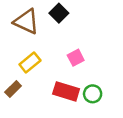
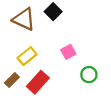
red rectangle: (66, 91) -> (38, 82), moved, turned -65
green circle: (93, 94) -> (89, 75), moved

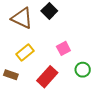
brown rectangle: (12, 80) -> (11, 75), turned 64
red rectangle: (38, 82) -> (47, 77), moved

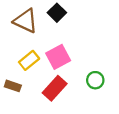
pink square: (63, 48) -> (58, 57), moved, size x1.5

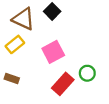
yellow rectangle: (29, 60) -> (15, 44), moved
red rectangle: (55, 88) -> (63, 84), moved

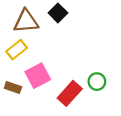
brown triangle: (23, 19) -> (26, 21), turned -30
pink square: (53, 52) -> (38, 76), moved

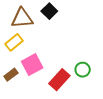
brown rectangle: (13, 87) -> (11, 75), turned -56

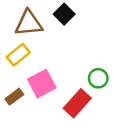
green circle: (83, 70) -> (98, 78), moved

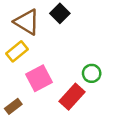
brown triangle: (29, 23) -> (27, 22), turned 36
brown rectangle: (14, 97) -> (13, 106), moved

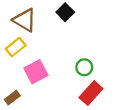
black square: (60, 13) -> (65, 12), moved
red rectangle: (72, 97) -> (91, 93), moved

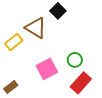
brown triangle: (25, 20) -> (36, 28), moved
pink square: (36, 72) -> (47, 69), moved

